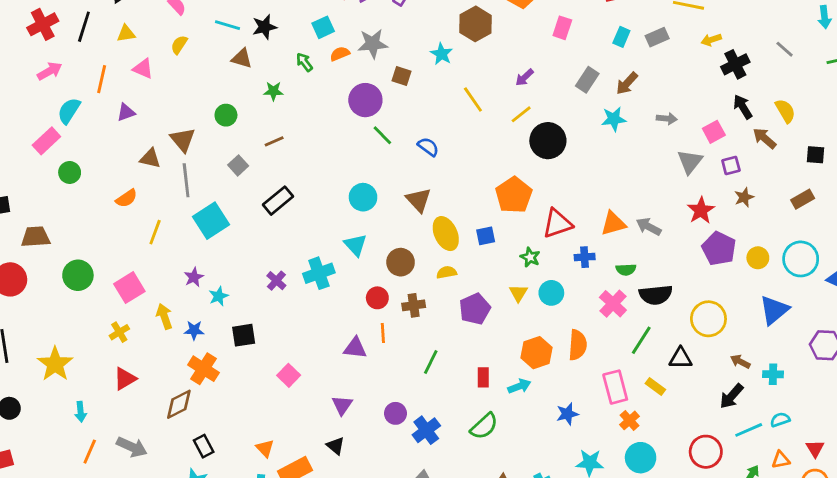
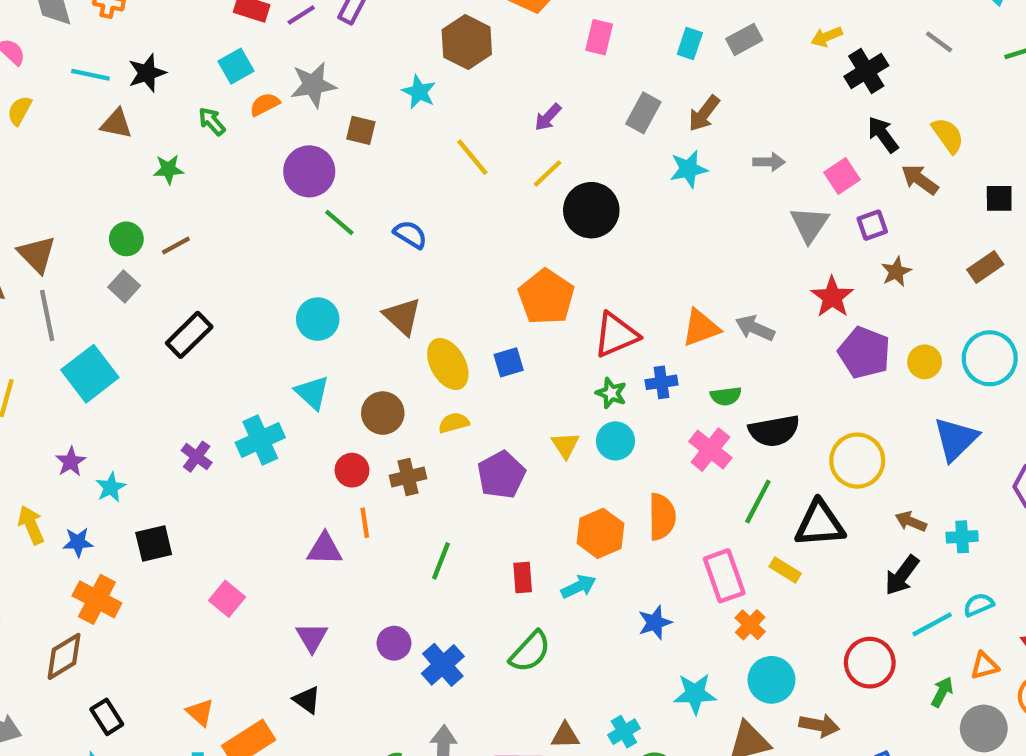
green circle: (226, 115) -> (126, 239), moved
green star: (530, 257) -> (611, 393), moved
black triangle: (681, 358) -> (820, 524), size x1.4

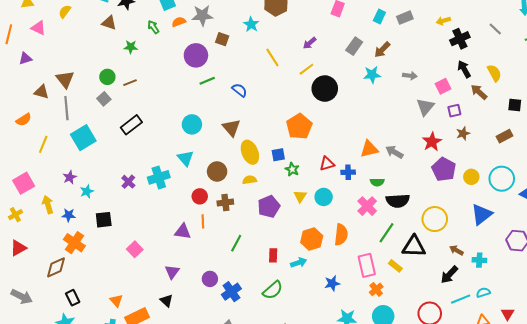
green line: (339, 223) -> (207, 81), turned -70
red triangle: (616, 335) -> (327, 164), moved, size x0.7
green star: (611, 393) -> (292, 169), moved

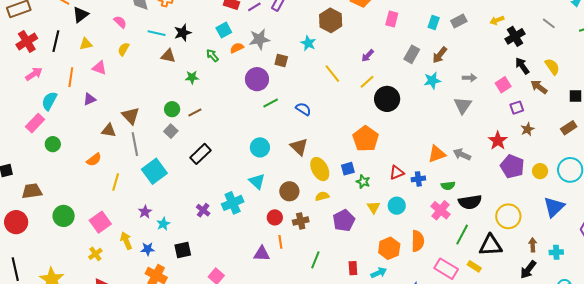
gray triangle: (425, 107) -> (463, 105), moved
brown arrow: (456, 250) -> (533, 245), turned 64
pink rectangle: (367, 265) -> (446, 269), turned -40

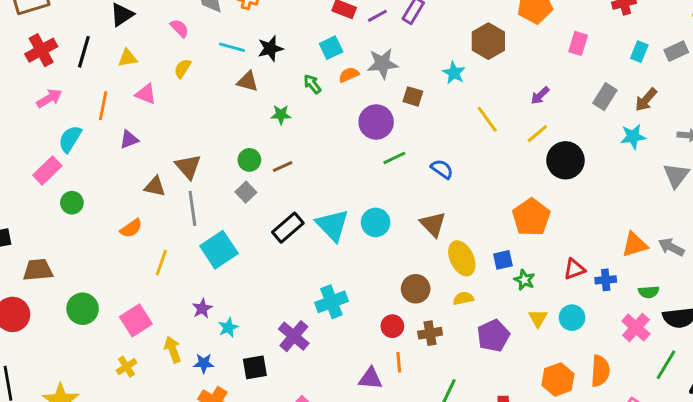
cyan triangle: (257, 181) -> (332, 225), moved, size x1.4
purple cross: (203, 210) -> (294, 336), moved, size x1.5

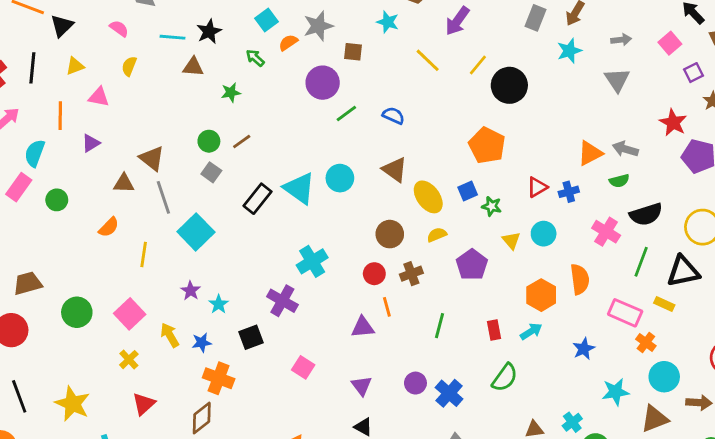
purple arrow: (540, 95) -> (457, 21), moved, size x1.5
green circle: (72, 203) -> (57, 200), moved
green semicircle: (649, 292) -> (619, 181), moved

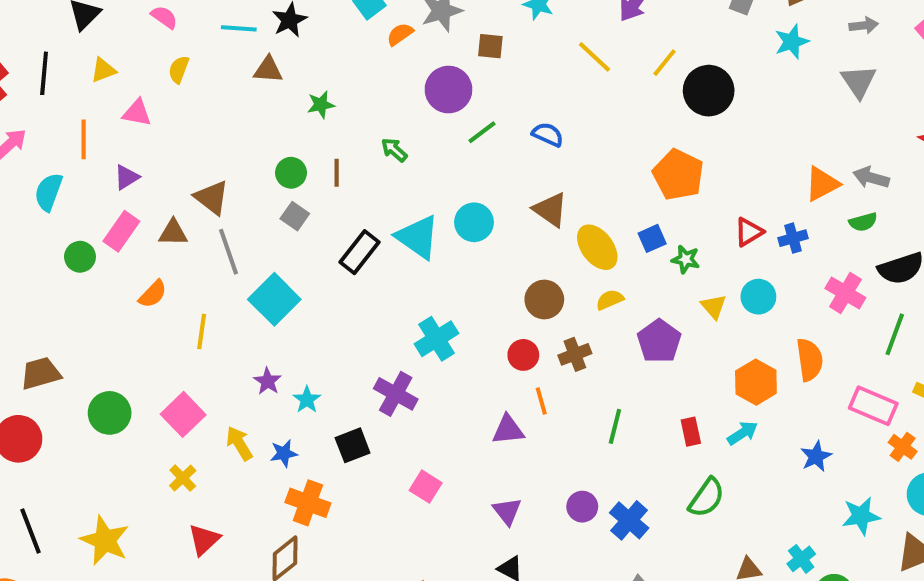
green arrow: (255, 58) -> (394, 150), moved
brown line: (242, 142) -> (337, 173), turned -54
pink rectangle: (19, 187) -> (121, 231), moved

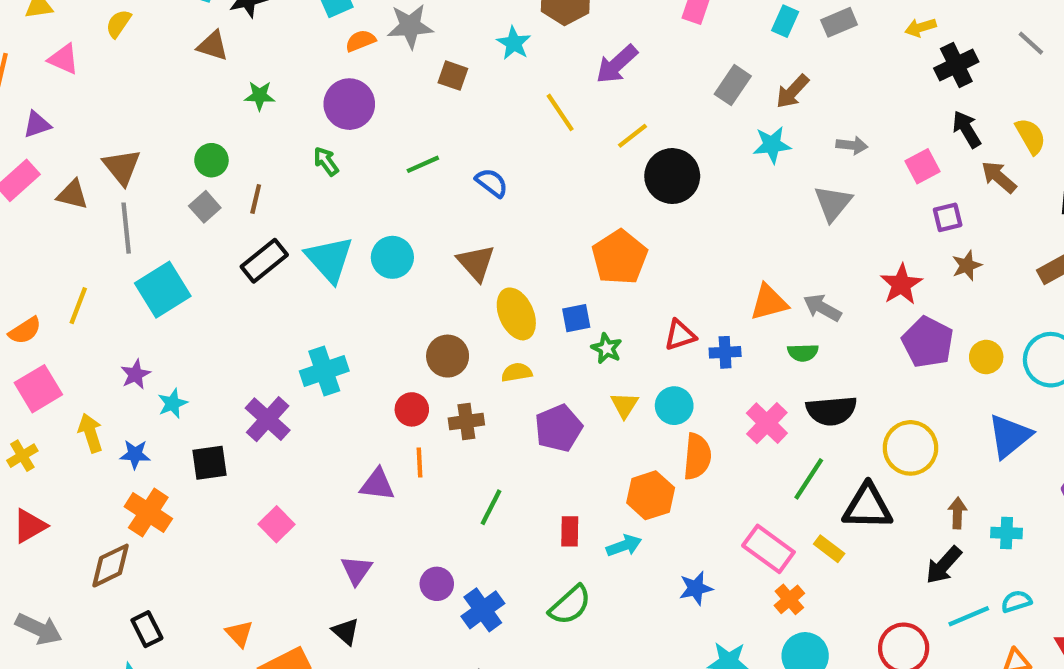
purple circle: (448, 90) -> (349, 104), moved
brown line: (337, 173) -> (256, 199), moved
orange semicircle: (153, 294) -> (25, 331), moved
orange semicircle: (810, 360) -> (697, 457), moved

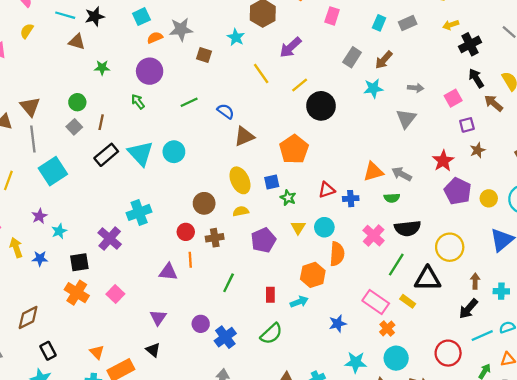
brown triangle: (476, 263) -> (244, 136), moved, turned 50
orange cross: (148, 513) -> (77, 293), moved

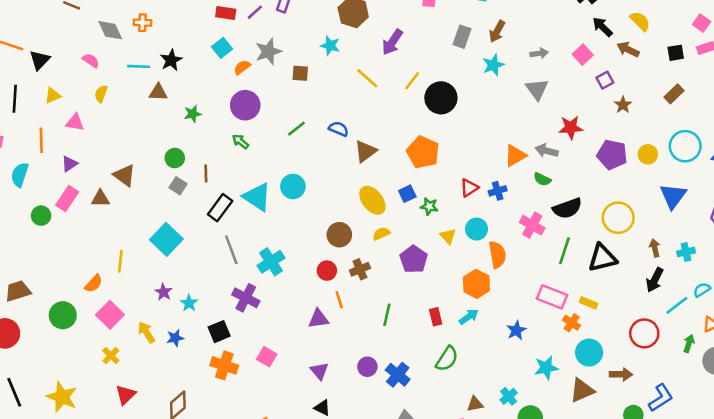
gray line: (33, 139) -> (231, 250), moved
red star: (443, 161) -> (571, 128), moved, turned -30
green semicircle: (392, 198) -> (542, 179), turned 42
yellow rectangle: (408, 301) -> (588, 303), moved

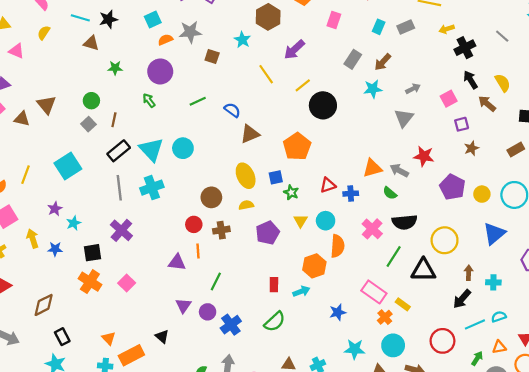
gray arrow: (539, 53) -> (413, 89), turned -32
cyan cross: (271, 262) -> (152, 188), moved
green line: (387, 315) -> (216, 281), moved
purple triangle: (319, 371) -> (183, 306), moved

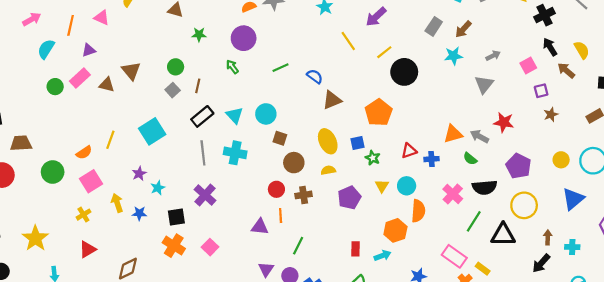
brown square: (212, 56) -> (280, 138), moved
cyan triangle: (151, 150) -> (235, 115), size x0.7
purple pentagon: (452, 187) -> (518, 166), moved
cyan cross: (152, 188) -> (235, 153), turned 30

